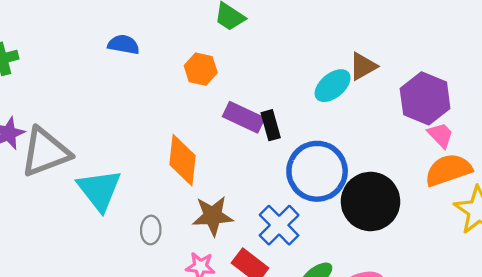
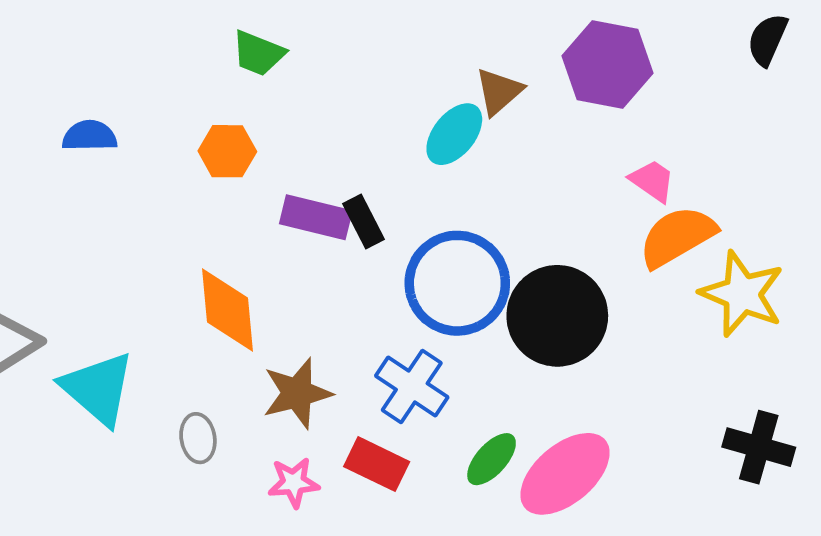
purple hexagon: (425, 98) -> (608, 65), moved

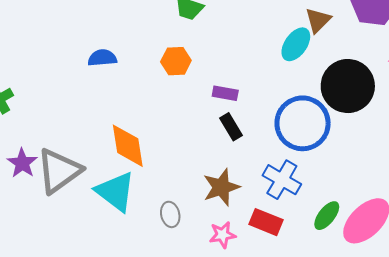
purple rectangle: (316, 217) -> (225, 93), size x0.7
black rectangle: (364, 222) -> (231, 127), moved
orange diamond: (228, 310) -> (128, 146), moved
black circle: (557, 316) -> (348, 86), moved

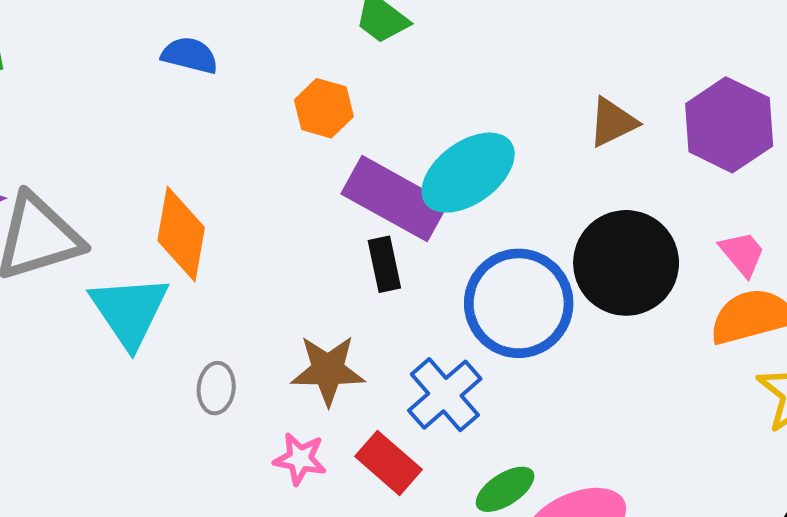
cyan ellipse: (296, 44) -> (468, 173), moved, size x1.4
purple rectangle: (225, 93) -> (395, 199), size x2.0

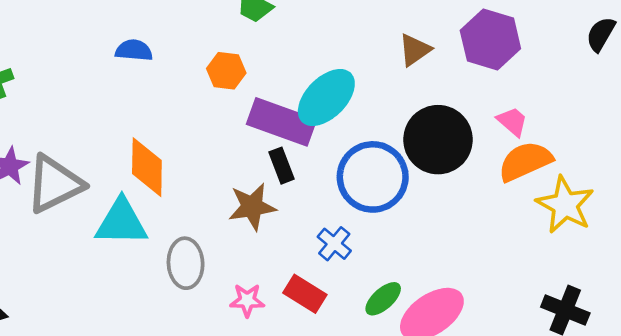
cyan triangle: (129, 311) -> (121, 222), turned -46
brown star: (328, 370) -> (252, 207), moved
gray ellipse: (216, 388) -> (186, 263), size x1.5
blue cross: (445, 395) -> (334, 244), size x0.7

